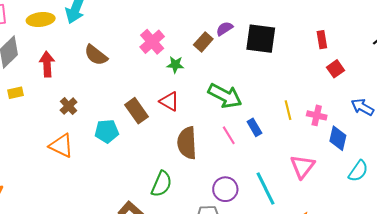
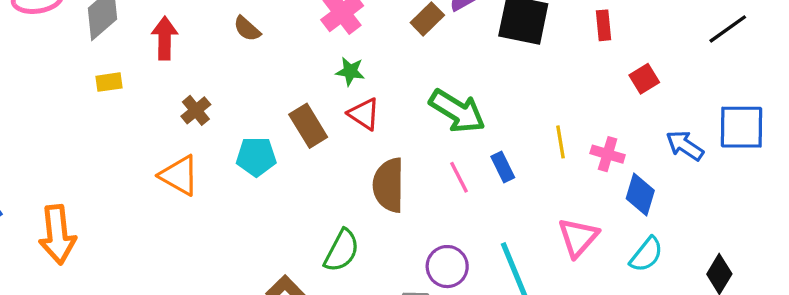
red rectangle: (322, 40) -> (603, 25), moved
brown semicircle: (96, 55) -> (247, 29), size x0.7
green star: (175, 65) -> (350, 71), moved
cyan semicircle: (358, 171) -> (646, 254), moved

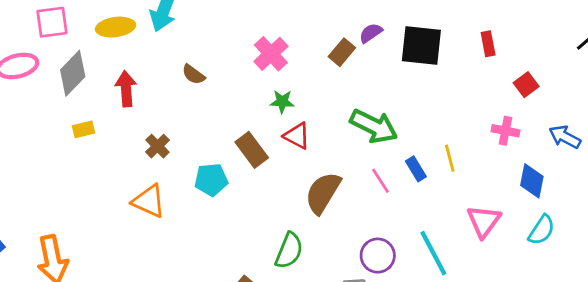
yellow line: (560, 142) -> (450, 158), moved
pink cross: (608, 154) -> (505, 131), moved
brown semicircle: (389, 185) -> (323, 193), turned 36

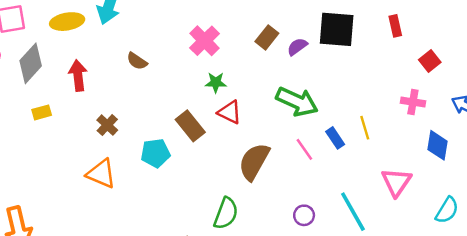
purple semicircle: (371, 33) -> (297, 47), moved
cyan semicircle: (542, 230) -> (447, 210), moved
purple circle: (378, 256) -> (304, 215), size x0.7

